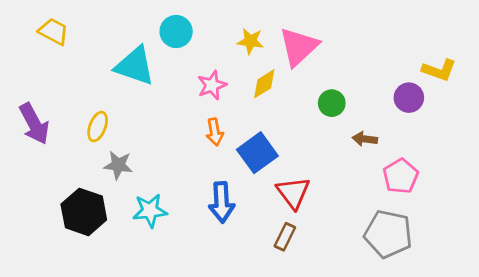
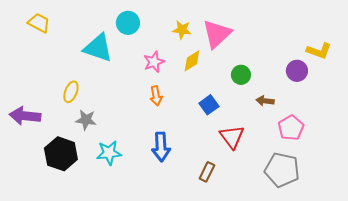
purple arrow: (34, 124) -> (25, 116), moved, turned 124
blue square: (257, 153) -> (209, 105), moved, size x0.7
red triangle: (293, 193) -> (232, 137), moved

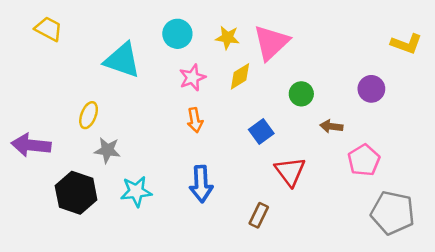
cyan circle: (128, 23) -> (177, 34), moved
yellow L-shape: (319, 51) -> (406, 44), moved
gray pentagon: (282, 170) -> (393, 213), moved

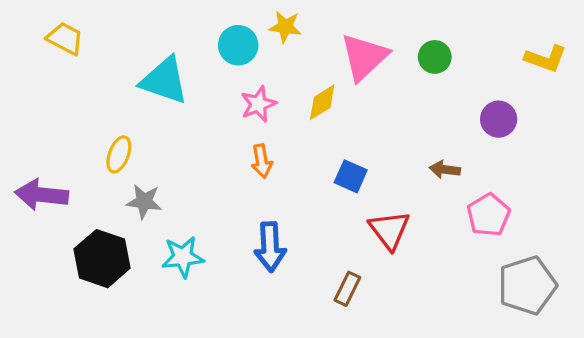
yellow star: (227, 38) -> (285, 27), moved
green circle: (301, 94) -> (435, 57), moved
blue square: (261, 131) -> (351, 176), turned -30
gray pentagon: (393, 213) -> (527, 285), turned -30

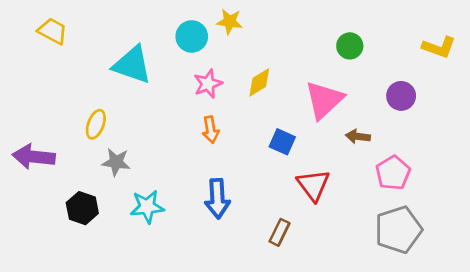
pink triangle: (364, 57) -> (324, 100), moved
black hexagon: (102, 259) -> (82, 208), size x0.7
gray pentagon: (527, 285) -> (398, 230), moved

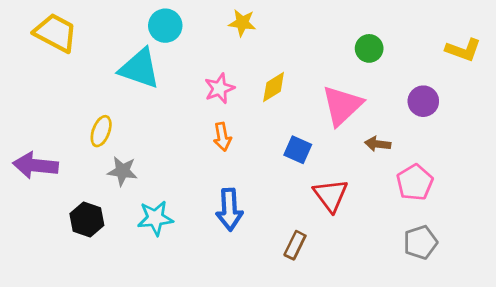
yellow trapezoid: (53, 31) -> (55, 33), size x1.4
cyan circle: (192, 36) -> (165, 26), moved
gray pentagon: (398, 230) -> (420, 242), size x0.7

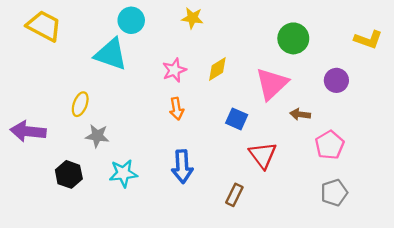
green circle: (369, 48) -> (293, 38), size x1.4

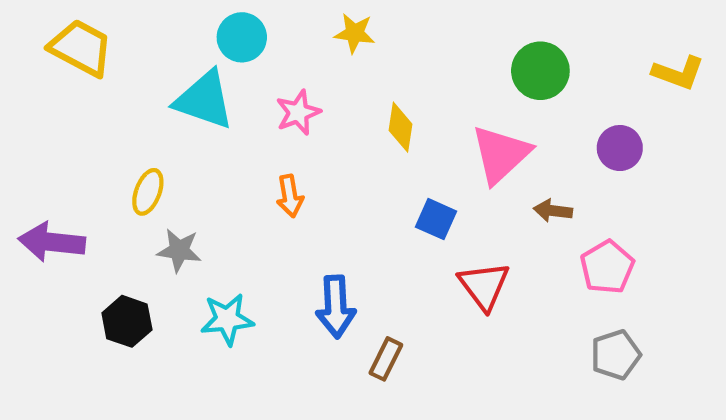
yellow diamond: (217, 69) -> (401, 127), turned -50
pink star: (174, 70) -> (298, 113), moved
orange arrow: (177, 109) -> (290, 196), moved
brown rectangle: (234, 195) -> (386, 359), moved

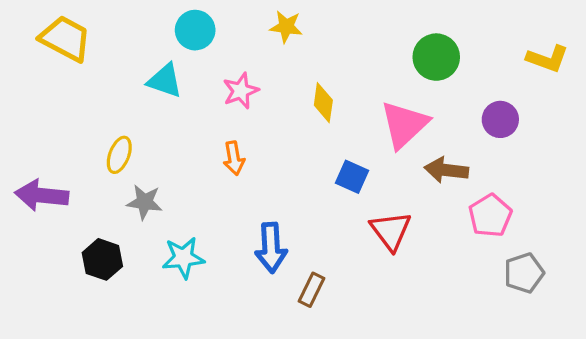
cyan triangle: (204, 100) -> (165, 81), size x0.7
brown arrow: (553, 211) -> (446, 170), size x1.4
gray pentagon: (616, 355) -> (524, 273), moved

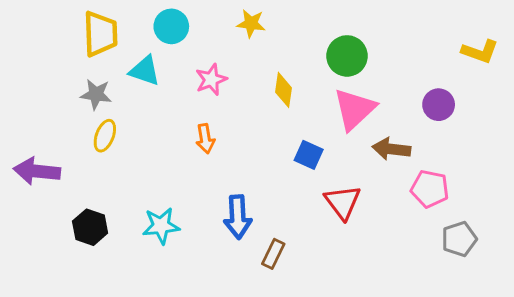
yellow trapezoid: (65, 39) -> (100, 34), moved, turned 60
green circle: (436, 57) -> (347, 56), moved
gray star: (145, 202) -> (96, 94), moved
pink pentagon: (490, 216) -> (430, 189), turned -30

